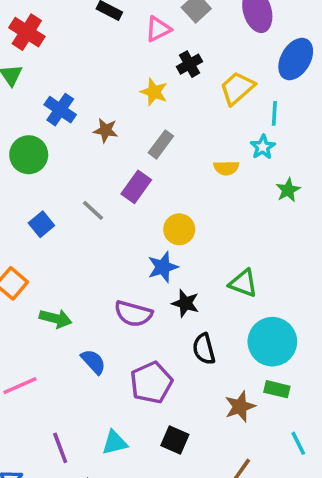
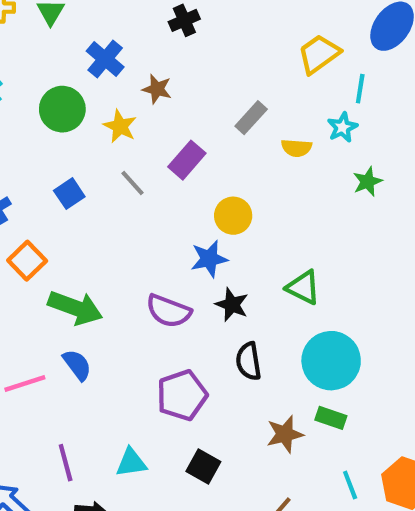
black cross: (190, 64) -> (184, 20), moved
yellow star: (154, 92) -> (120, 126), moved
gray rectangle: (161, 144) -> (251, 118), moved
green arrow: (56, 319) -> (75, 308), size x1.4
blue semicircle: (93, 362) -> (77, 365), moved

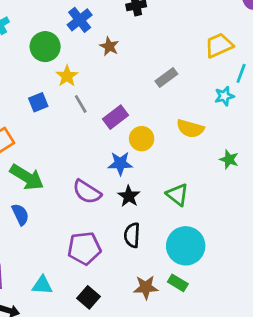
yellow star: (120, 126) -> (67, 76), moved
yellow semicircle: (297, 148) -> (190, 129), moved, size x1.4
purple rectangle: (187, 160) -> (115, 117), moved
green star: (368, 182) -> (229, 159), moved, turned 30

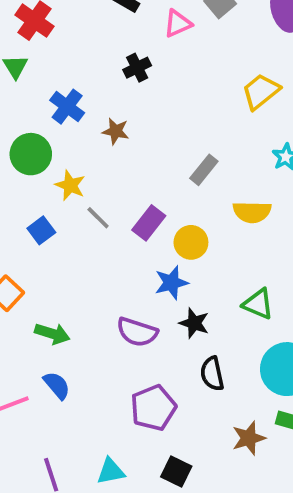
gray rectangle: (166, 78) -> (204, 170), moved
green arrow: (27, 177) -> (52, 334), size x0.7

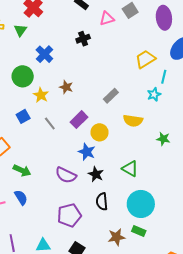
brown star: (116, 131) -> (66, 87), moved
gray line: (98, 218) -> (50, 123), moved
blue star: (171, 283) -> (87, 152), turned 30

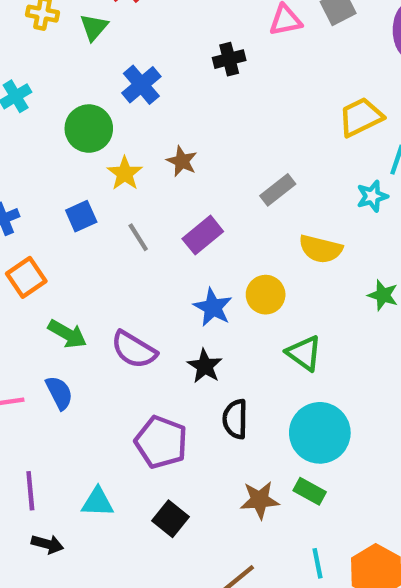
yellow circle: (100, 132) -> (266, 295), moved
black star: (96, 174) -> (205, 366), moved
purple semicircle: (66, 175) -> (134, 350), moved
purple pentagon: (69, 215) -> (161, 442), turned 30

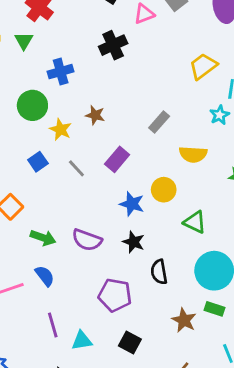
black cross: (229, 59) -> (113, 45), size x1.4
blue cross: (141, 85) -> (61, 72), turned 35
purple line: (30, 491) -> (53, 325), moved
brown star: (260, 500) -> (184, 320), turned -30

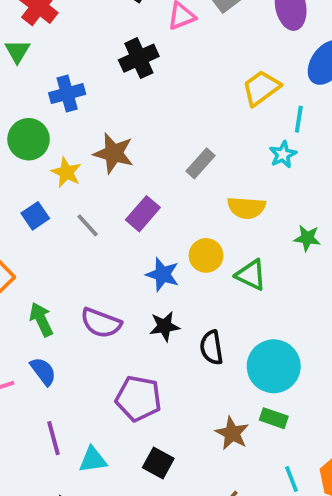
brown star: (95, 115) -> (114, 153), size x1.5
green triangle: (195, 222) -> (251, 275), moved
green arrow: (43, 238) -> (41, 319), turned -135
black star: (134, 242) -> (165, 326), turned -30
black semicircle: (159, 272) -> (211, 348), moved

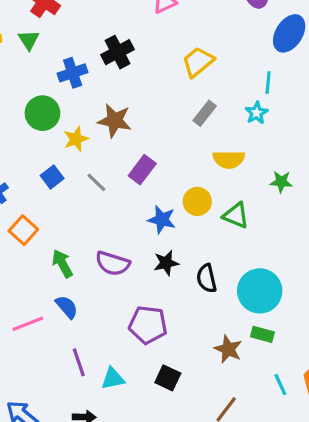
black cross: (139, 58) -> (117, 52), moved
yellow trapezoid: (261, 88) -> (198, 62), moved
gray rectangle: (201, 163) -> (205, 113), moved
yellow star: (66, 172) -> (76, 139), turned 30

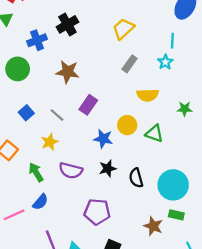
yellow star: (76, 139) -> (50, 142), moved
blue semicircle: (67, 307) -> (40, 202), turned 84

